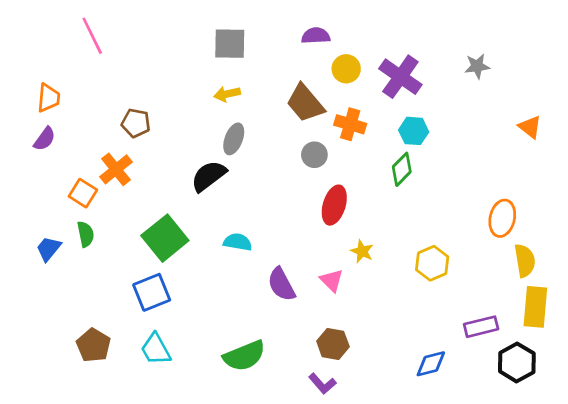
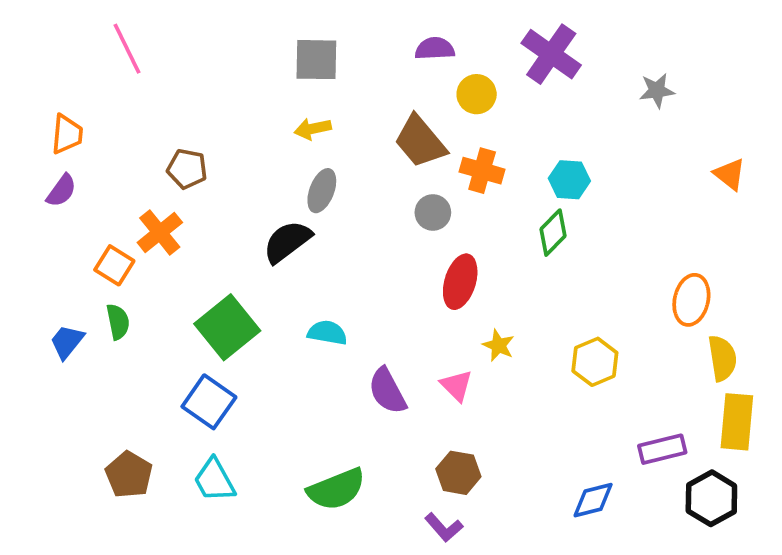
purple cross: (400, 77) -> (551, 54), moved
blue square: (152, 292) -> (209, 402), turned -33

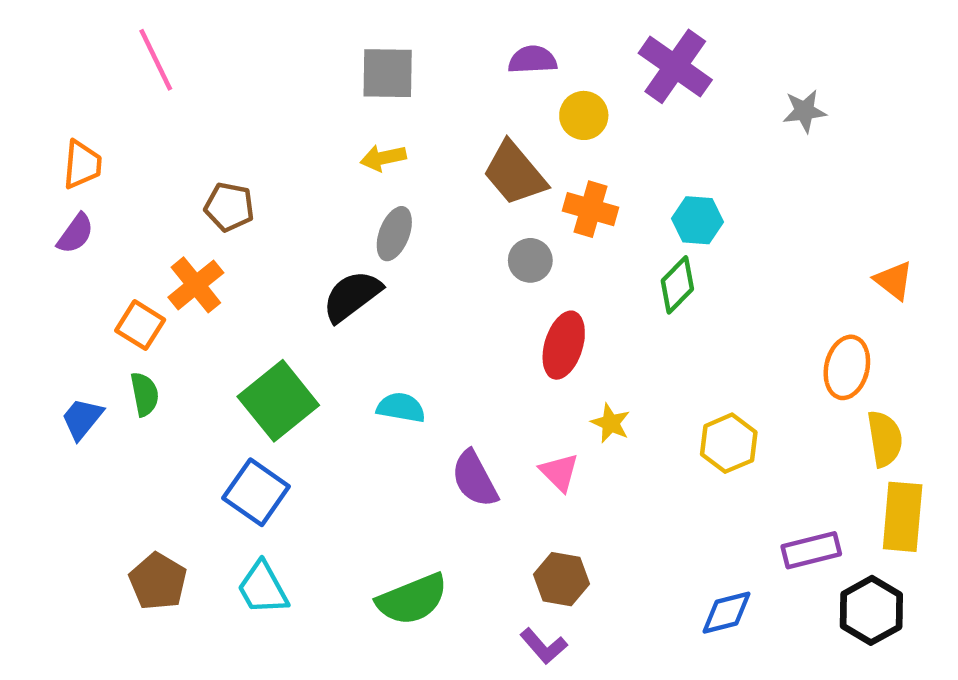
orange triangle: (730, 174) -> (894, 280), moved

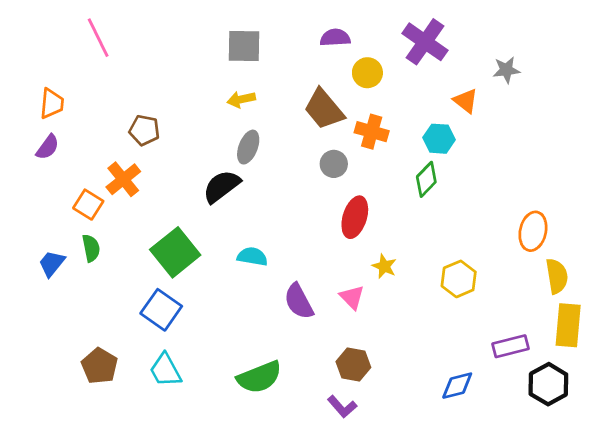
orange triangle: (894, 280) -> (466, 101), moved

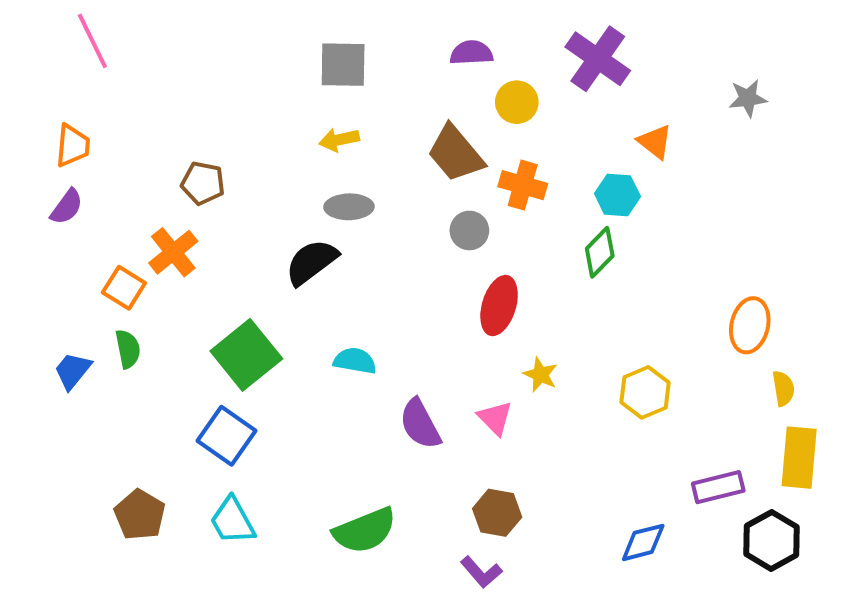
pink line: (98, 38) -> (92, 41), moved
gray star: (506, 70) -> (748, 98), moved
gray ellipse: (248, 147) -> (349, 207), turned 68
yellow semicircle: (557, 276) -> (783, 388), size x0.7

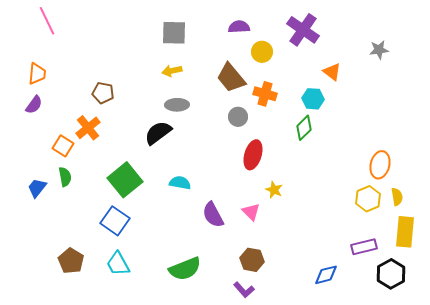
yellow hexagon: (645, 392) -> (368, 199), moved

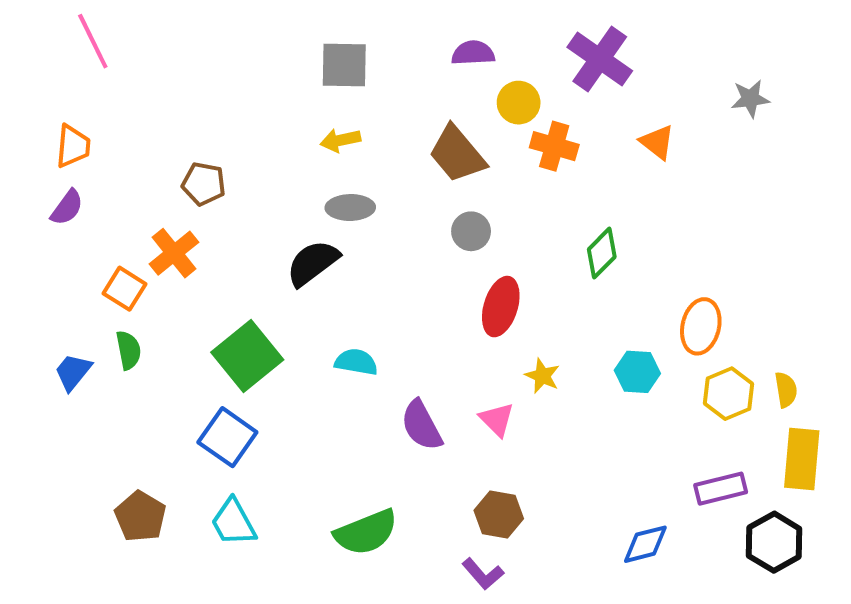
orange cross: (265, 94) -> (554, 146), moved
cyan hexagon: (313, 99) -> (637, 372), moved
orange ellipse: (380, 165) -> (701, 326), moved

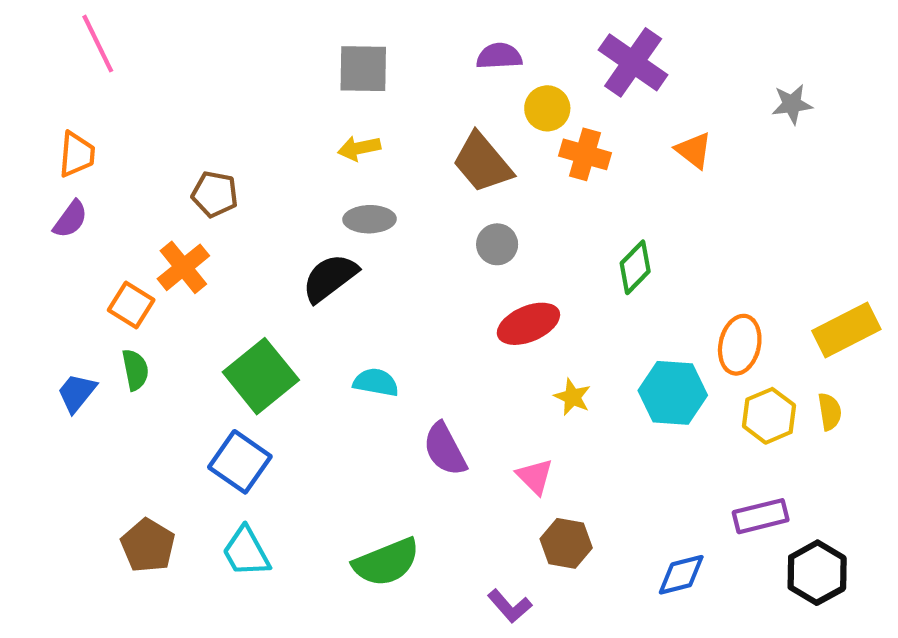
red ellipse: (501, 307) -> (528, 324), turned 50
cyan hexagon: (637, 372) -> (673, 393), size x1.4
pink triangle: (497, 419) -> (535, 476), moved
yellow rectangle: (802, 459) -> (846, 330), moved, turned 58
brown hexagon: (499, 514) -> (566, 543), moved

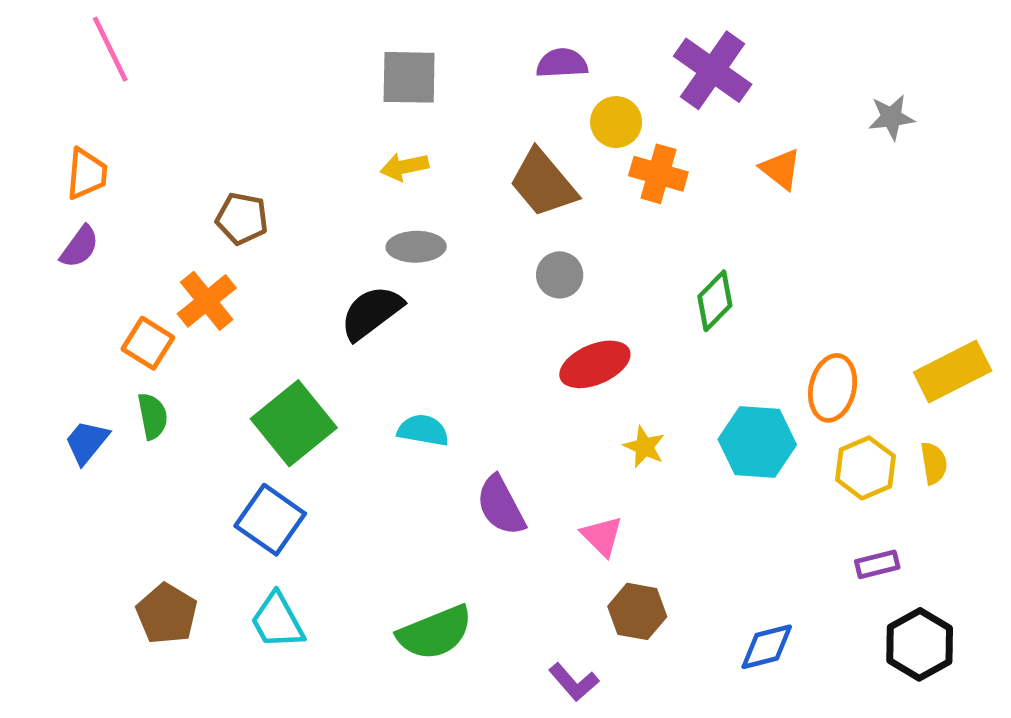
purple rectangle: (761, 516) -> (877, 564), moved, size x0.7

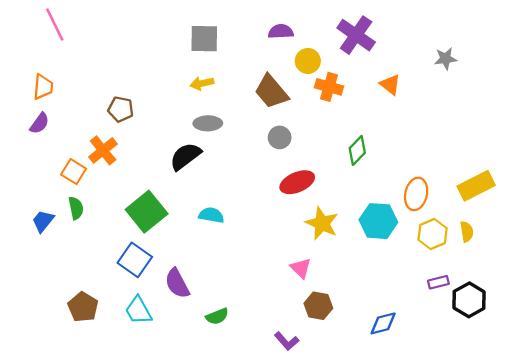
yellow star: (644, 447) -> (322, 223), size x1.6
purple semicircle: (501, 506) -> (177, 283), moved
green semicircle: (435, 633) -> (217, 316), size x0.6
black hexagon: (920, 644) -> (469, 300), moved

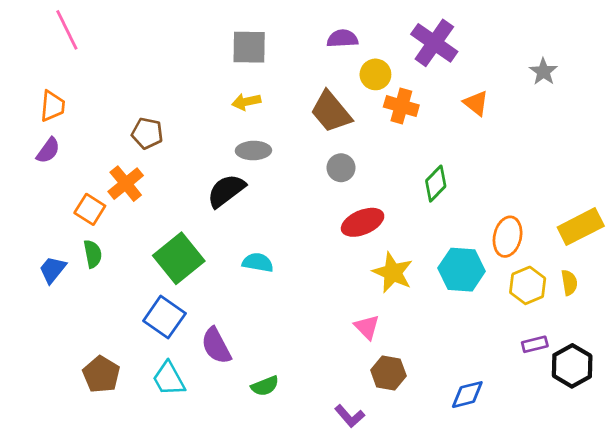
gray star: (446, 59) -> (543, 72), turned -30

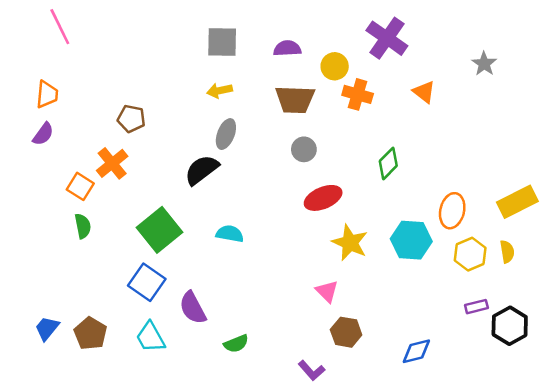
purple semicircle: (342, 39) -> (287, 48), moved
brown trapezoid: (331, 112) -> (295, 100), turned -48
gray ellipse: (253, 151) -> (226, 134), turned -68
blue trapezoid: (52, 270) -> (47, 328), moved

